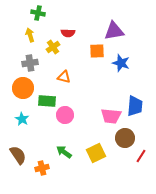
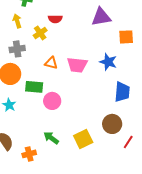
orange square: (97, 51) -> (126, 37), moved
blue star: (121, 63) -> (108, 62), moved
pink trapezoid: (111, 116) -> (77, 65), moved

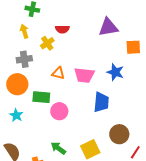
blue trapezoid: (122, 92) -> (101, 102), moved

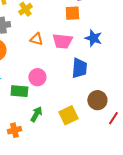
orange square: (133, 47) -> (72, 13), moved
green rectangle: (41, 97) -> (19, 91), moved
green arrow: (58, 148) -> (36, 114), turned 84

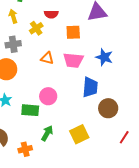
orange square: (72, 13) -> (73, 32), moved
brown circle: (97, 100) -> (108, 108), moved

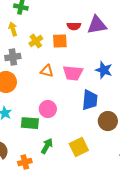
red semicircle: (51, 14) -> (74, 26), moved
orange square: (73, 32) -> (60, 41), moved

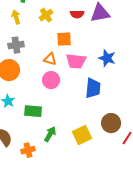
yellow cross: (36, 41) -> (46, 15), moved
orange square: (60, 41) -> (64, 39), moved
pink circle: (48, 109) -> (51, 80), moved
brown circle: (108, 121) -> (111, 123), moved

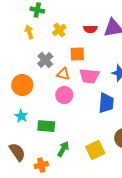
gray cross: (16, 45) -> (45, 60), moved, turned -35

